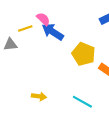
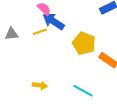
yellow line: (25, 29) -> (40, 32), moved

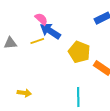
yellow arrow: (40, 85) -> (24, 93), moved
cyan line: (83, 91) -> (78, 97), turned 60

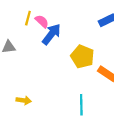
blue arrow: (50, 31) -> (51, 34), turned 95
yellow line: (37, 41) -> (28, 18), moved, turned -56

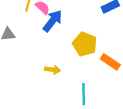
yellow arrow: (24, 100) -> (53, 70), moved

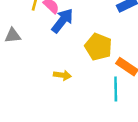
cyan line: (84, 94) -> (116, 89), moved

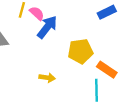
yellow pentagon: (98, 47) -> (80, 51), turned -30

